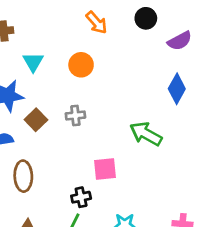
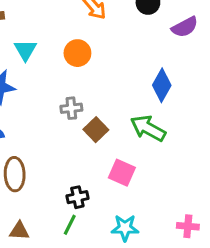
blue diamond: (177, 89) -> (162, 85), moved
brown square: (36, 120) -> (96, 130), moved
pink square: (105, 169) -> (122, 173), moved, turned 30

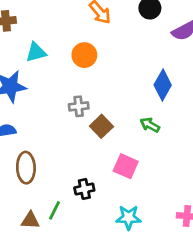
cyan triangle: (25, 50) -> (36, 52), turned 45
green arrow: (148, 128) -> (150, 125), size x0.6
green line: (70, 225) -> (54, 210), moved

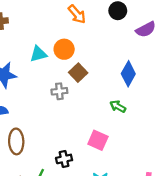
cyan triangle: (36, 52) -> (38, 54), moved
brown square: (101, 126) -> (78, 73), moved

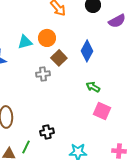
blue diamond: (128, 74) -> (87, 51), moved
pink square: (98, 140) -> (102, 111), moved

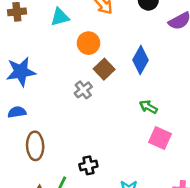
cyan triangle: (25, 42) -> (60, 17), moved
gray cross: (43, 74) -> (83, 90), turned -32

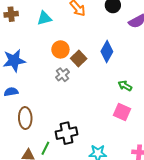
orange circle: (88, 43) -> (60, 49), moved
green arrow: (148, 107) -> (125, 86), moved
black cross: (88, 165) -> (67, 133), size x1.5

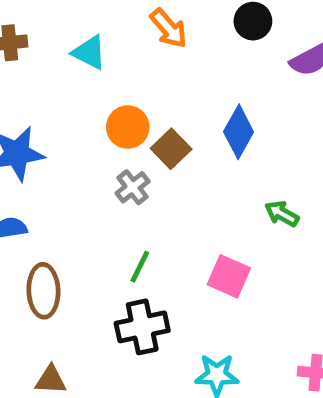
cyan triangle: (44, 18) -> (89, 52), turned 42
pink square: (122, 112) -> (229, 276), moved
green line: (45, 148) -> (140, 267), moved

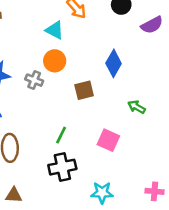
cyan triangle: (89, 52) -> (55, 30), moved
brown square: (171, 149) -> (84, 90), moved, turned 30
gray cross: (133, 187) -> (34, 80), moved, turned -30

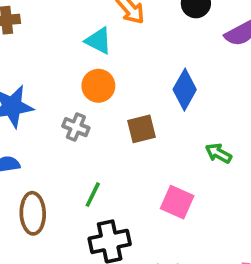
gray cross: (34, 80) -> (76, 127), moved
green line: (61, 135) -> (93, 195), moved

